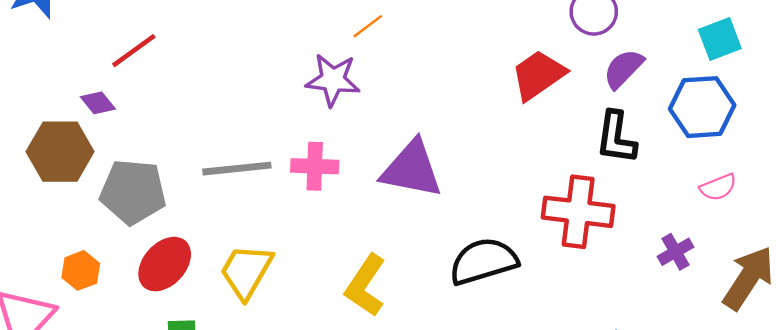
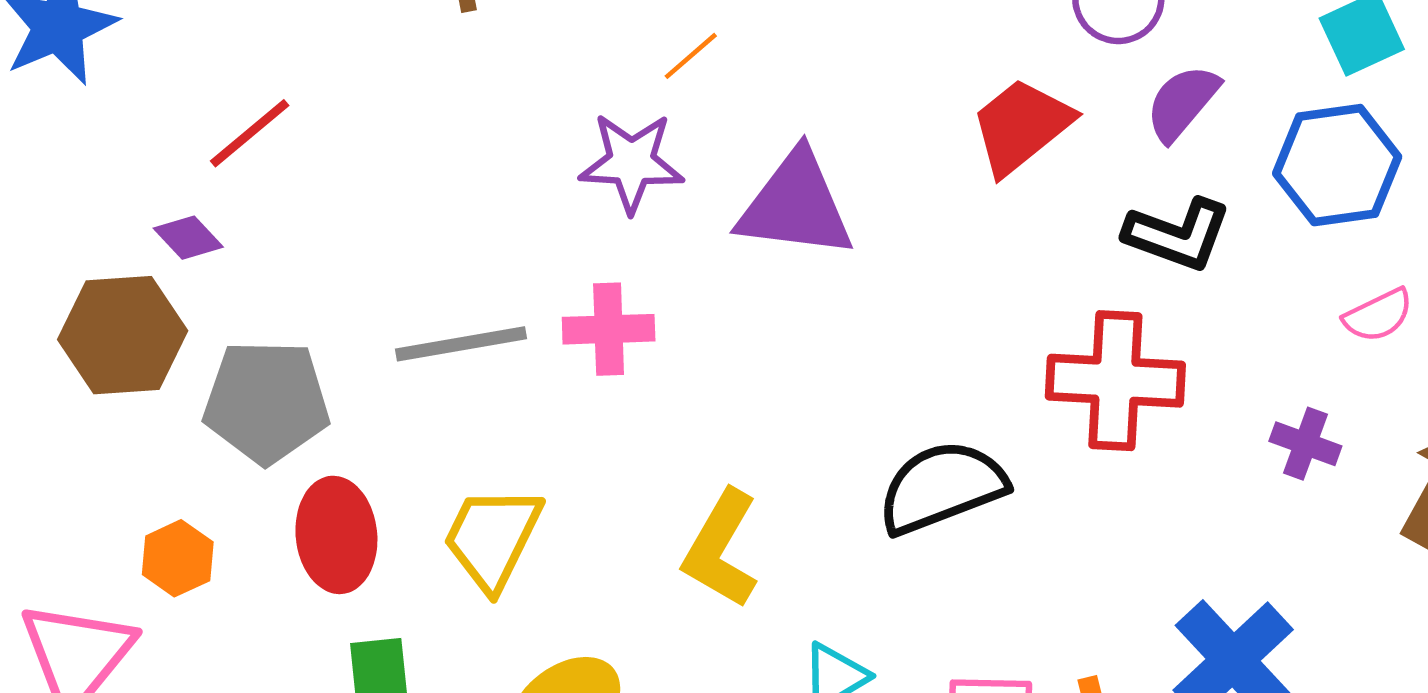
black L-shape: (616, 138) -> (1178, 235), turned -74
purple triangle: (412, 169) -> (796, 205), moved
purple cross: (675, 252) -> (1305, 444), turned -36
red ellipse: (165, 264) -> (336, 535), turned -44

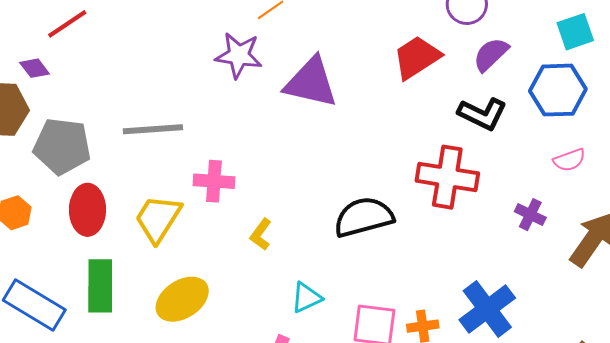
pink cross: (609, 329) -> (214, 181), moved
yellow L-shape: (721, 549) -> (261, 234), size x0.6

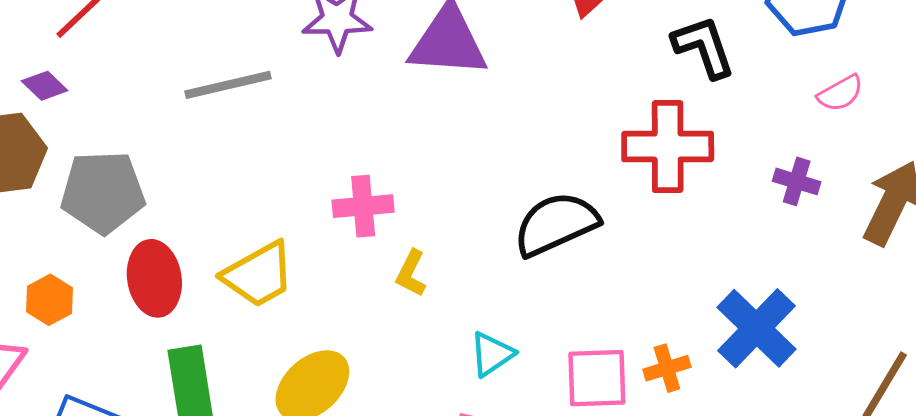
black L-shape: (482, 114) -> (704, 47), turned -126
gray line: (153, 129) -> (228, 85), moved
pink cross: (214, 181) -> (363, 206), moved
yellow trapezoid: (158, 219) -> (258, 275), turned -142

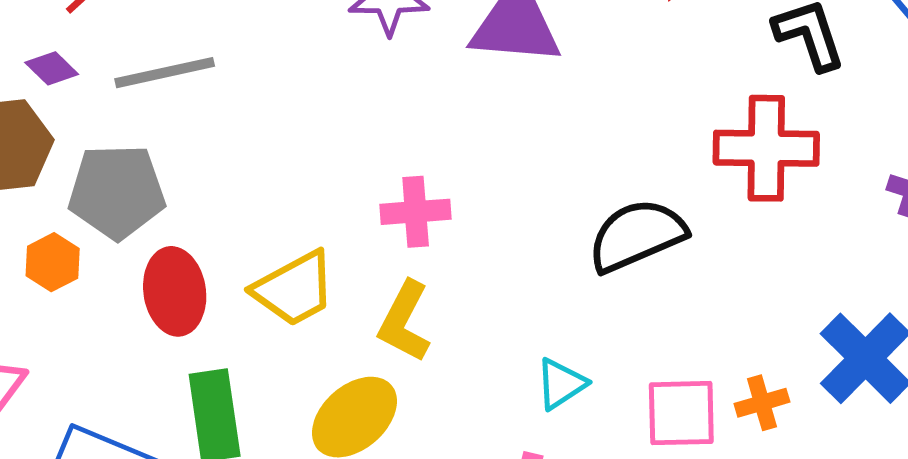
gray line: (228, 85) -> (165, 73), moved
yellow L-shape: (411, 273) -> (405, 322), moved, size x1.5
orange hexagon: (49, 300) -> (53, 262), moved

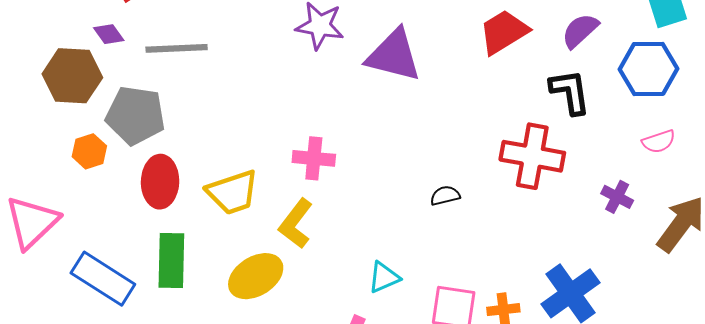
black semicircle: (637, 235) -> (445, 196), size x0.5

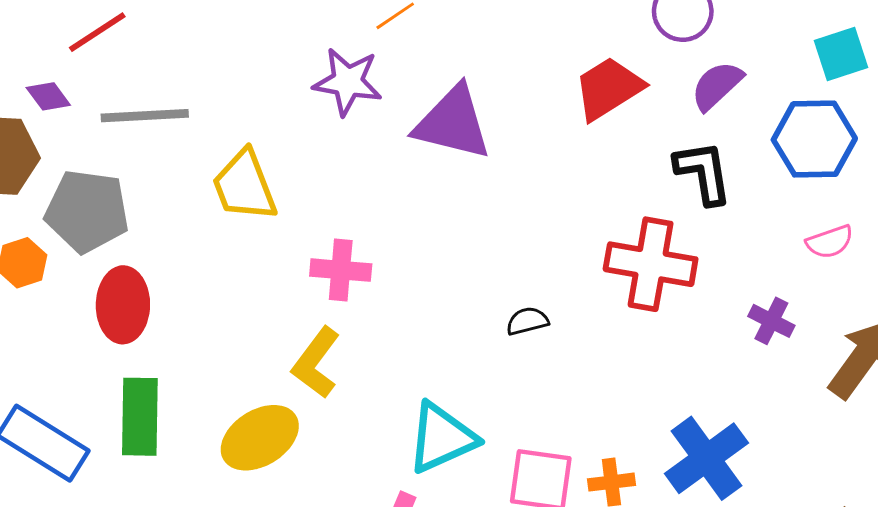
yellow trapezoid: (233, 192) -> (244, 186), moved, turned 88
cyan triangle: (384, 277) -> (442, 438), size x1.6

